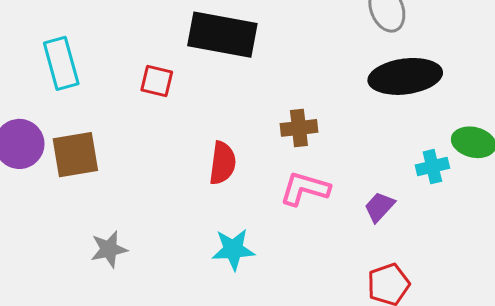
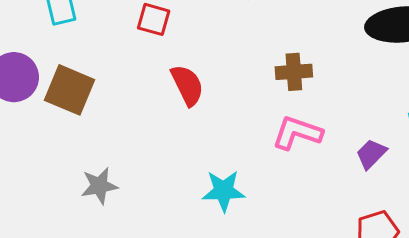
brown square: (75, 155) -> (69, 90), turned 30
red semicircle: (222, 163) -> (187, 85), moved, turned -36

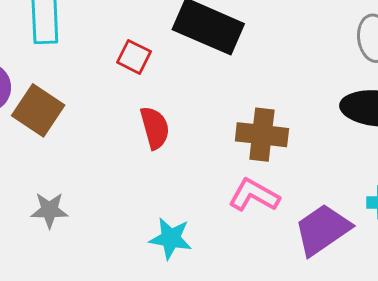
brown cross: (294, 72) -> (262, 135), size x1.4
purple trapezoid: (371, 154) -> (323, 230), size x1.8

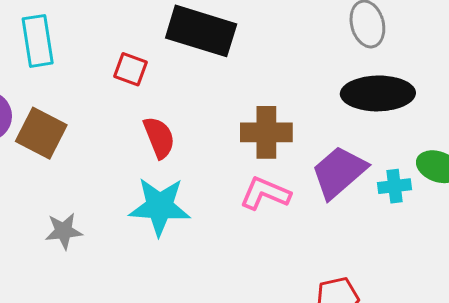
purple trapezoid: (323, 230) -> (339, 172), moved
cyan star: (171, 238) -> (160, 207), moved, size x1.4

